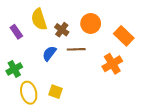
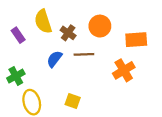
orange rectangle: (124, 36) -> (136, 40), turned -48
yellow square: (56, 92) -> (73, 101), moved

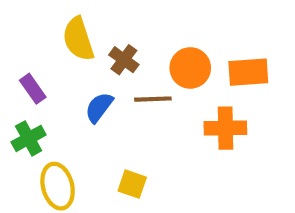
orange circle: (100, 26) -> (190, 68), moved
purple rectangle: (18, 35) -> (33, 89), moved
orange cross: (124, 70) -> (225, 128), turned 30

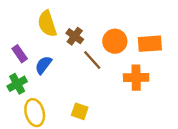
brown line: (153, 99) -> (92, 60), turned 50
blue semicircle: (99, 107) -> (43, 65), moved

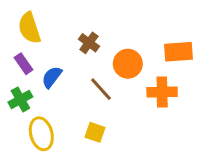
yellow semicircle: (47, 24) -> (29, 28), moved
orange circle: (115, 41) -> (128, 64), moved
brown line: (92, 60) -> (101, 89), moved

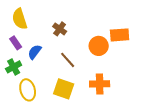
orange circle: (128, 64) -> (99, 46), moved
orange cross: (162, 92) -> (100, 84), moved
yellow square: (95, 132) -> (64, 89), size x1.5

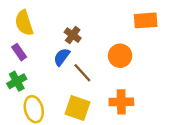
orange rectangle: (120, 35) -> (146, 20), moved
blue semicircle: (35, 52) -> (62, 57), moved

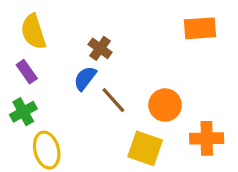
orange circle: (120, 56) -> (165, 105), moved
orange cross: (121, 102) -> (207, 138), moved
yellow square: (78, 108) -> (145, 148), moved

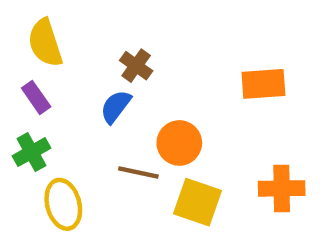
orange rectangle: (200, 28) -> (263, 84), moved
brown line: (113, 100) -> (138, 173), moved, turned -36
orange circle: (165, 105) -> (179, 143), moved

